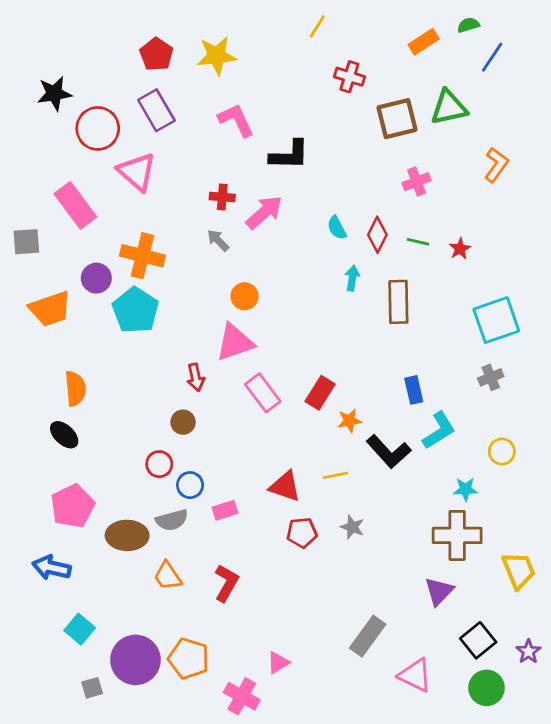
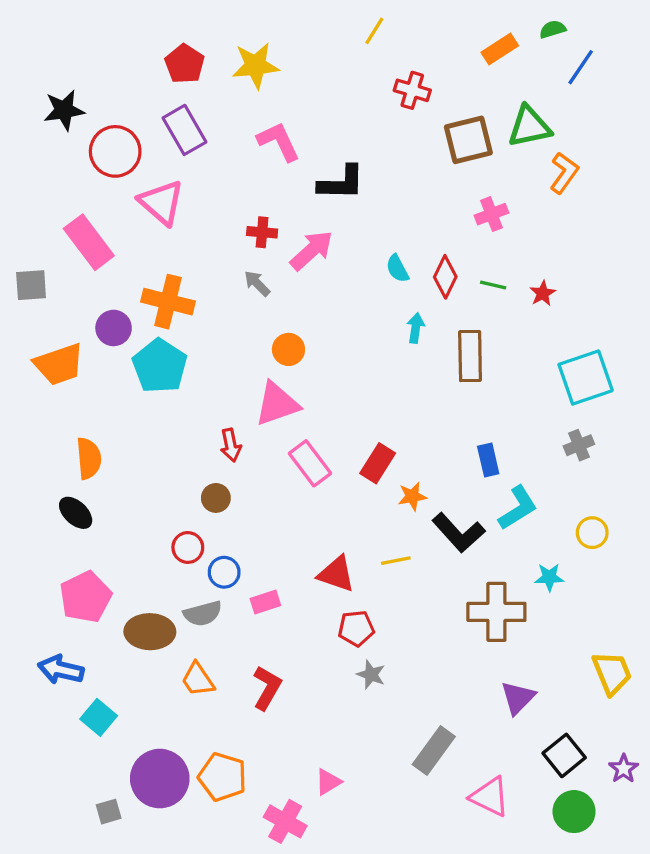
orange L-shape: (496, 165) -> (564, 173), moved
gray star: (352, 527) -> (371, 675), moved
brown cross: (457, 535) -> (496, 612), moved
cyan square: (80, 629) -> (99, 717), moved

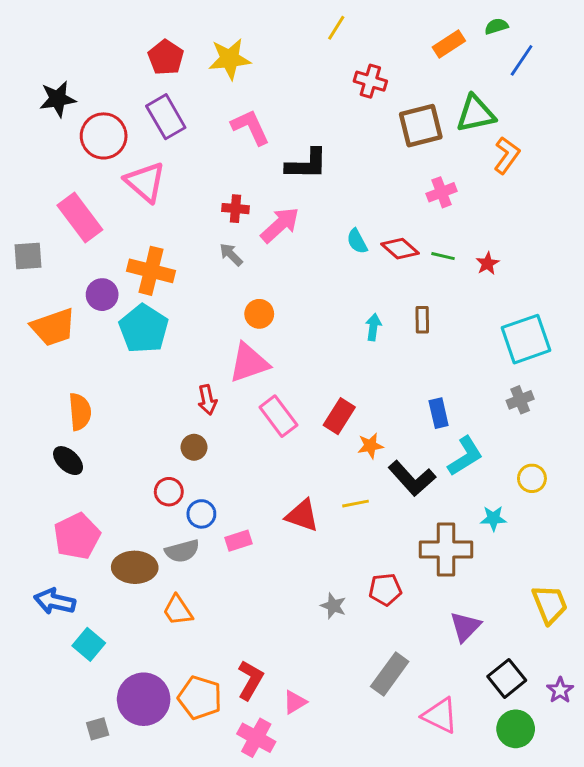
red diamond: (445, 277) -> (400, 249), turned -75
cyan arrow: (416, 328) -> (373, 327), moved
brown rectangle: (470, 356) -> (422, 320), size x0.6
red pentagon: (356, 628) -> (385, 590), moved
red L-shape: (267, 688) -> (250, 680), moved

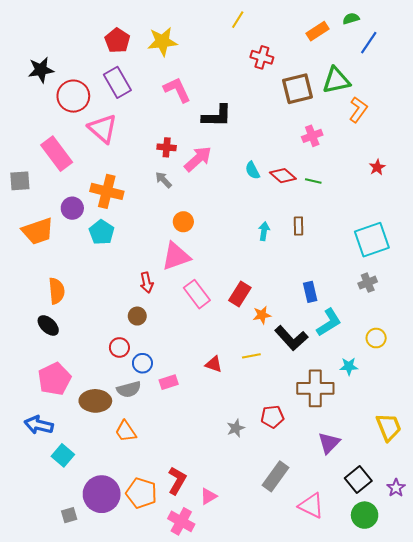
red star: (487, 263) -> (377, 167), moved
cyan pentagon: (144, 329) -> (102, 232), size x0.7
red triangle: (302, 515) -> (214, 364), size x0.7
gray star: (333, 606) -> (236, 428), turned 30

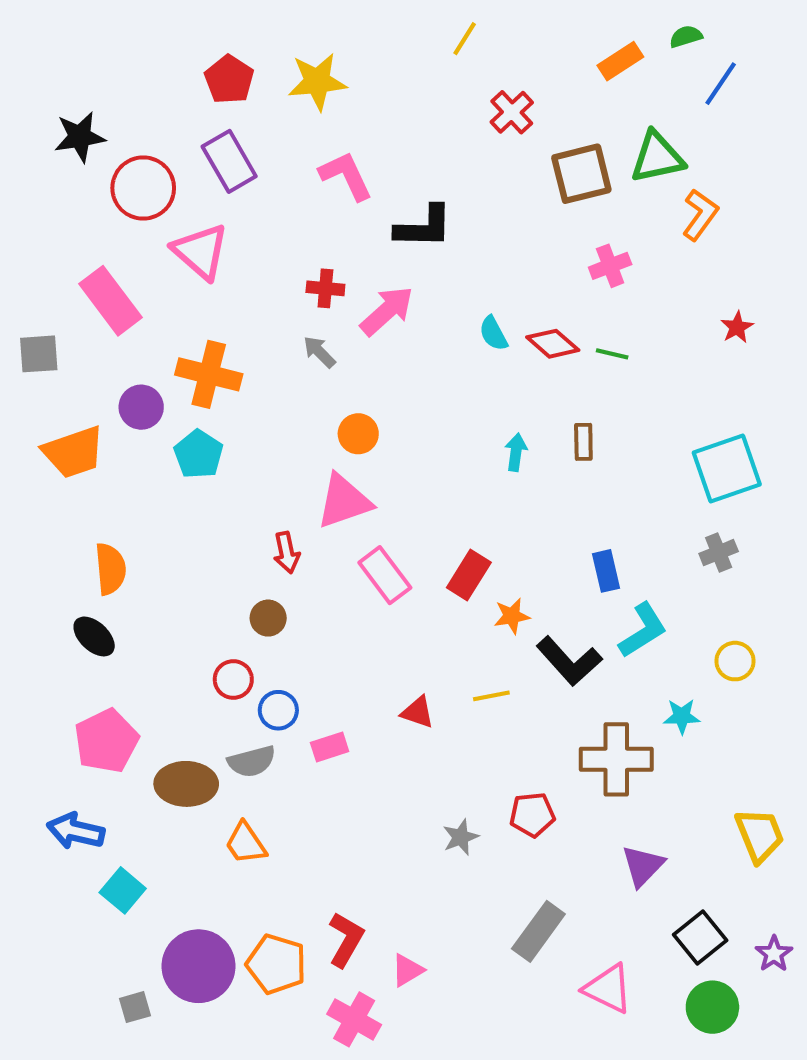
red cross: (262, 57) -> (512, 112), turned 30

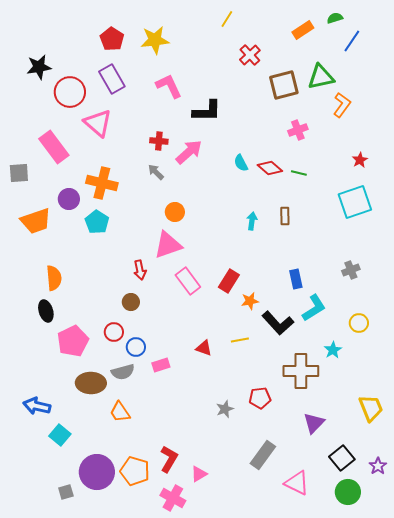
cyan square: (727, 469) -> (355, 202), moved
black ellipse: (94, 636) -> (46, 311), turned 30
cyan star: (682, 716) -> (333, 350), turned -30
pink pentagon: (106, 741) -> (73, 341), moved

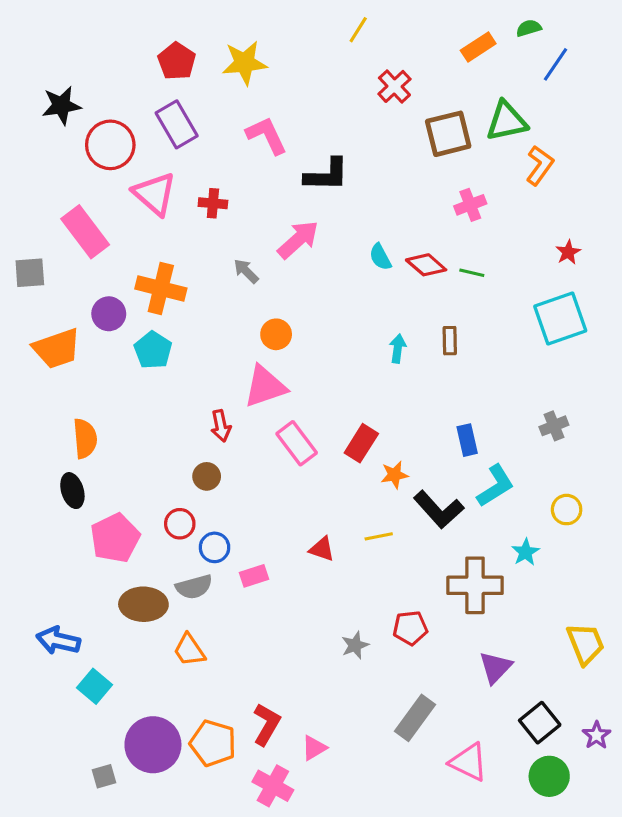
red cross: (159, 141) -> (213, 203), moved

